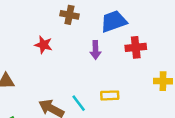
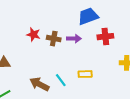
brown cross: (69, 15) -> (54, 39), moved
purple arrow: (95, 50) -> (74, 39), turned -88

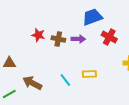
red cross: (105, 37) -> (109, 37), turned 35
brown arrow: (39, 84) -> (32, 83), moved

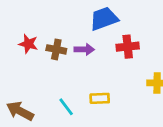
red cross: (109, 37) -> (128, 47), turned -35

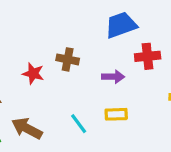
red star: (28, 44) -> (33, 74), moved
purple arrow: (84, 49) -> (113, 77), moved

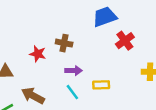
red cross: (148, 56) -> (125, 41), turned -30
purple arrow: (113, 77) -> (74, 71), moved

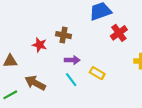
yellow rectangle: (101, 85) -> (97, 73), turned 32

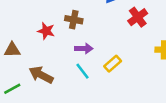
yellow rectangle: (97, 73) -> (113, 64), turned -72

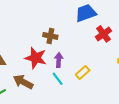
red star: (46, 31) -> (36, 58), moved, size x1.5
purple arrow: (84, 49) -> (59, 60), turned -88

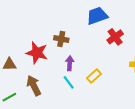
red star: (36, 58) -> (37, 53), moved
brown arrow: (23, 82) -> (34, 85), turned 36

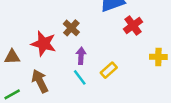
brown cross: (61, 39) -> (71, 28), turned 32

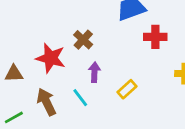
red cross: (133, 25) -> (155, 37), turned 36
cyan line: (80, 77) -> (80, 98), moved

